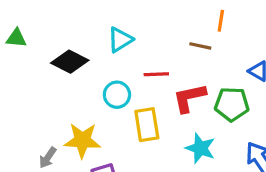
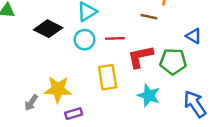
cyan circle: (117, 95) -> (85, 40), moved

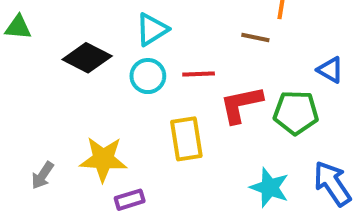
cyan star: (149, 95) -> (270, 188), moved
gray arrow: (31, 103) -> (42, 175), moved

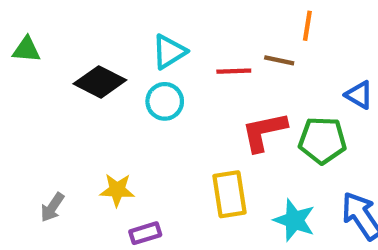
red line: (199, 74) -> (234, 71), moved
yellow rectangle: (186, 139) -> (230, 194), moved
yellow star: (103, 159) -> (117, 190), size x0.7

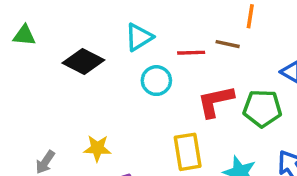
cyan circle: (165, 101) -> (156, 81), moved

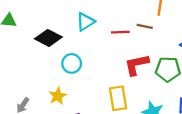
cyan circle: (156, 81) -> (72, 63), moved
yellow star: (97, 148) -> (58, 96), turned -30

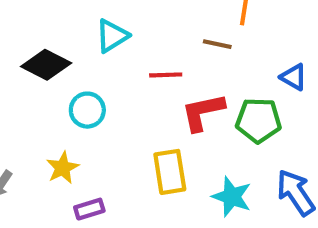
red line: (120, 32) -> (166, 75), moved

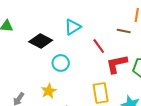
red line: (166, 75) -> (99, 46), turned 56

